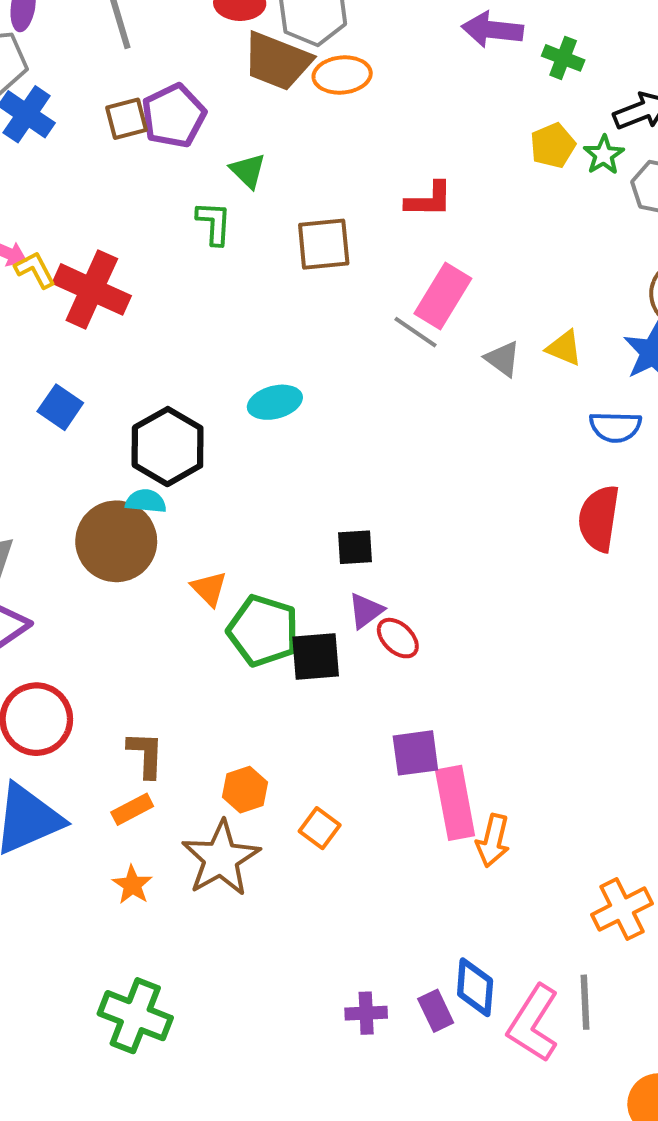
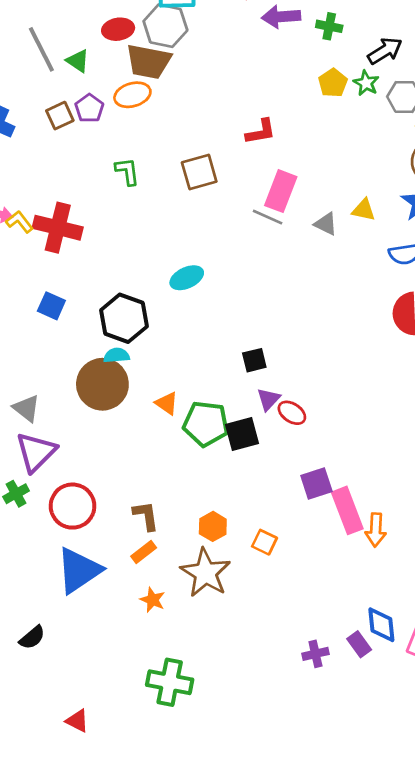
orange ellipse: (342, 75) -> (132, 95), moved
purple pentagon: (174, 116) -> (89, 108), size x0.7
green triangle: (248, 171) -> (78, 61), moved

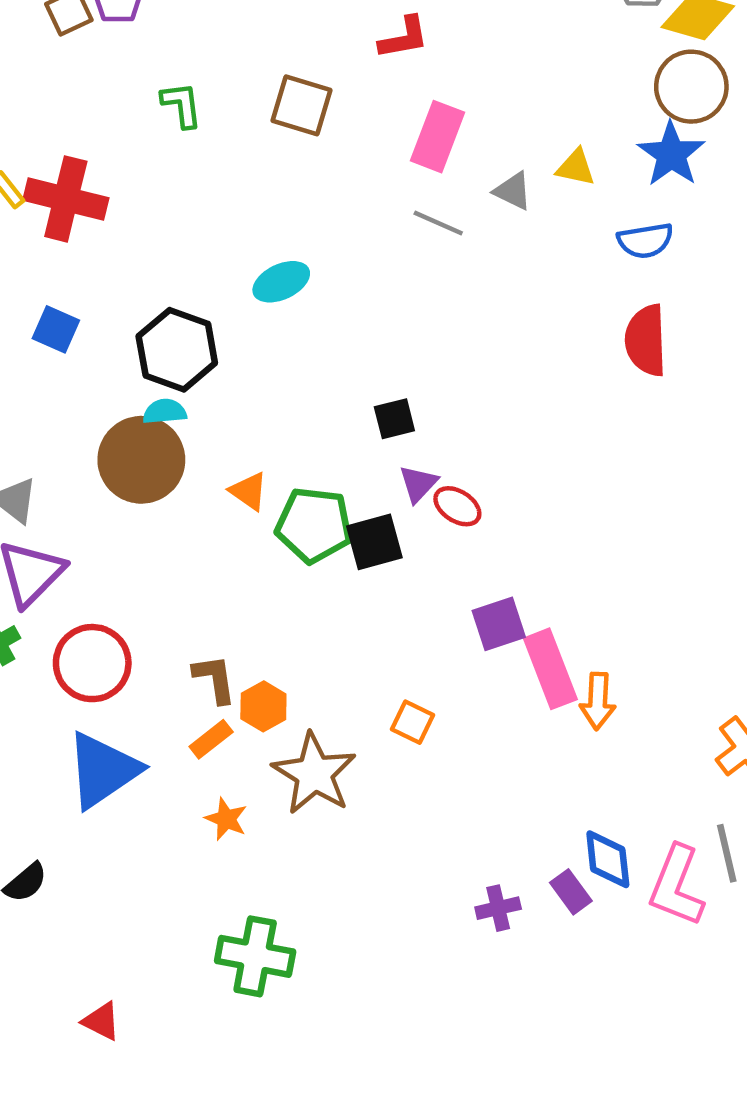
brown square: (199, 172) -> (301, 105), turned 33
gray line: (268, 217) -> (438, 223), moved
orange hexagon: (213, 526) -> (263, 706), moved

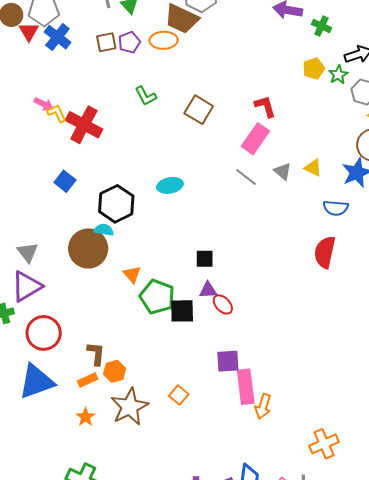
red L-shape: (404, 38) -> (265, 106), moved, turned -110
green L-shape: (182, 105) -> (146, 96), turned 145
purple triangle: (418, 484) -> (208, 290), turned 30

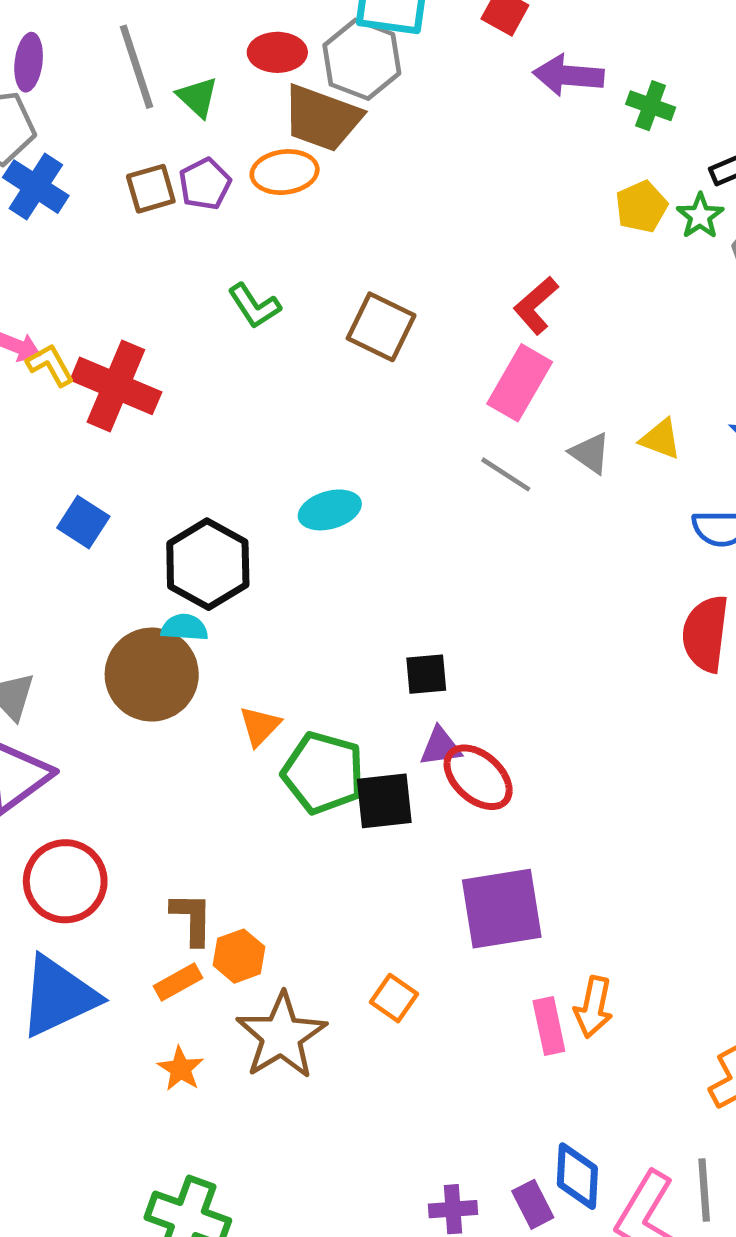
red L-shape: (265, 106) -> (536, 305), turned -110
orange triangle: (132, 274) -> (260, 726), turned 30
red ellipse: (223, 304) -> (478, 777), size x1.4
purple square: (228, 361) -> (502, 909), size x1.5
pink rectangle: (246, 387) -> (549, 1026), moved, size x0.7

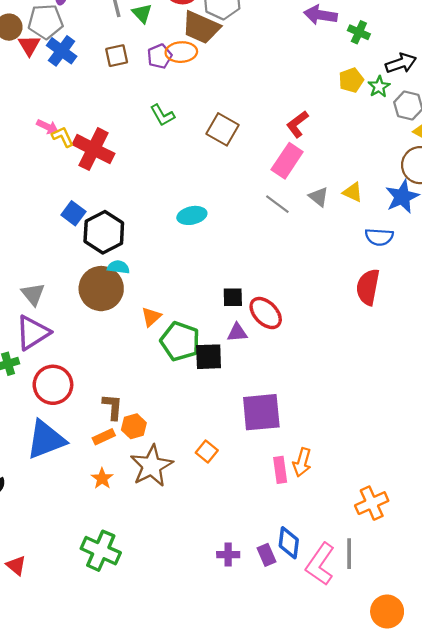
purple pentagon: (205, 184) -> (160, 56), moved
black hexagon: (208, 564) -> (104, 232), moved
red ellipse: (478, 777) -> (266, 313), moved

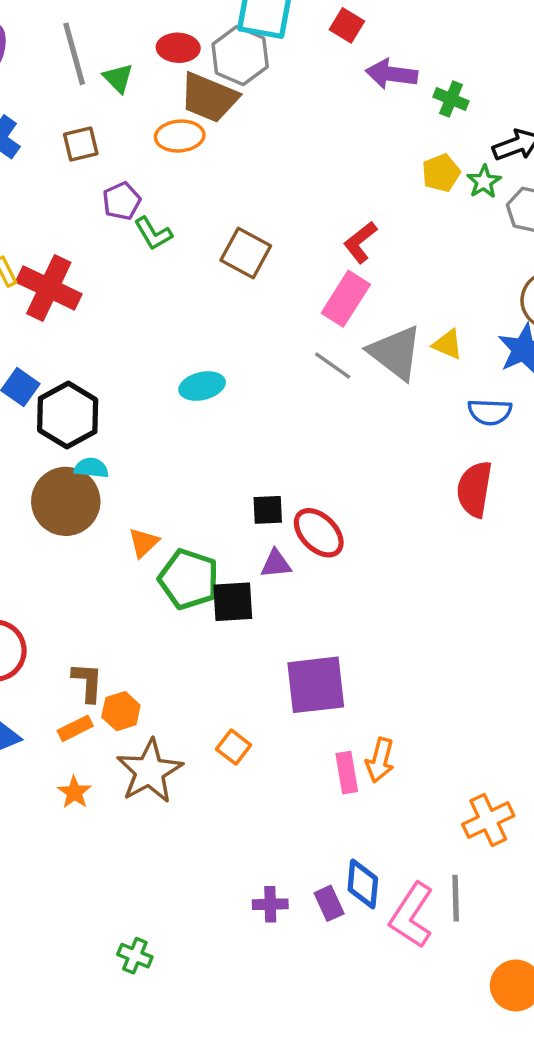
purple pentagon: (160, 56) -> (122, 201), moved
gray triangle: (319, 197) -> (395, 353), size x1.8
green cross: (101, 551) -> (135, 956), moved, size x0.6

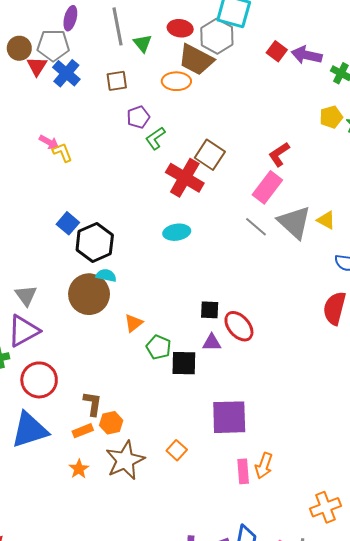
red square: (347, 25) -> (277, 51), moved
green L-shape: (153, 233) -> (155, 138), turned 80
red cross: (49, 288) -> (185, 178), moved
green pentagon: (189, 579) -> (159, 347), size x0.7

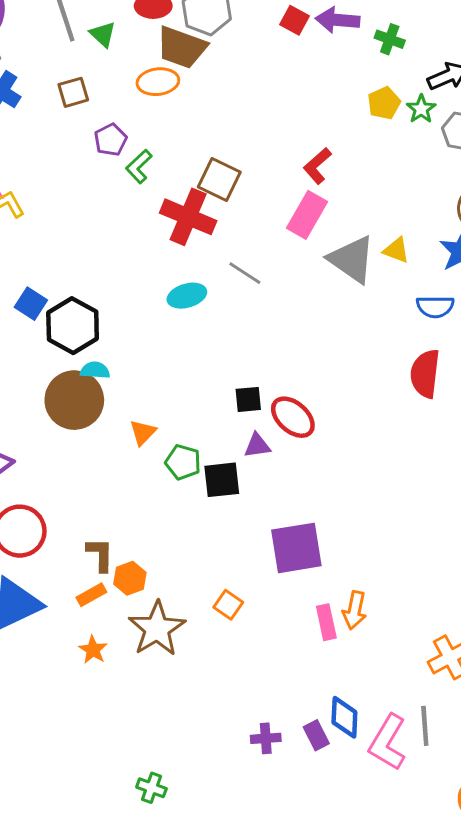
gray line: (256, 227) -> (245, 273), moved

